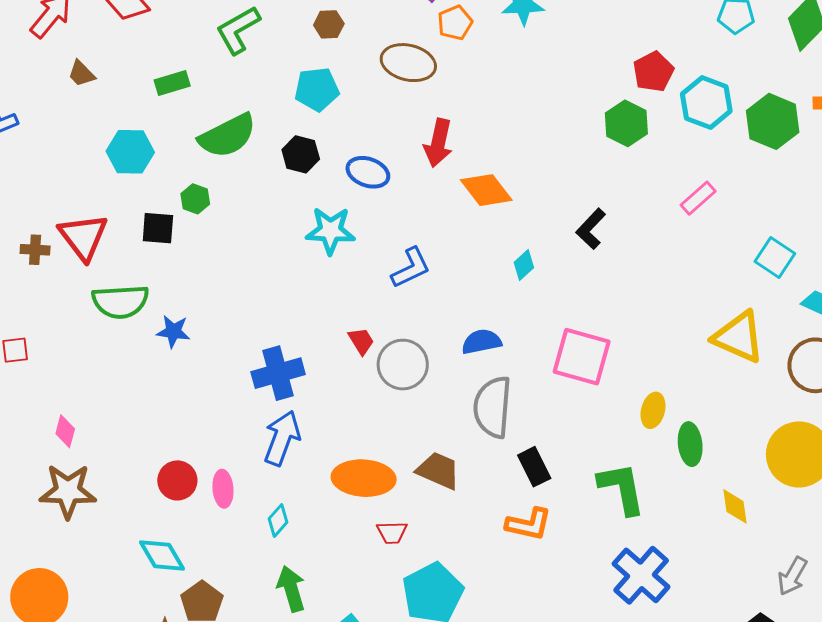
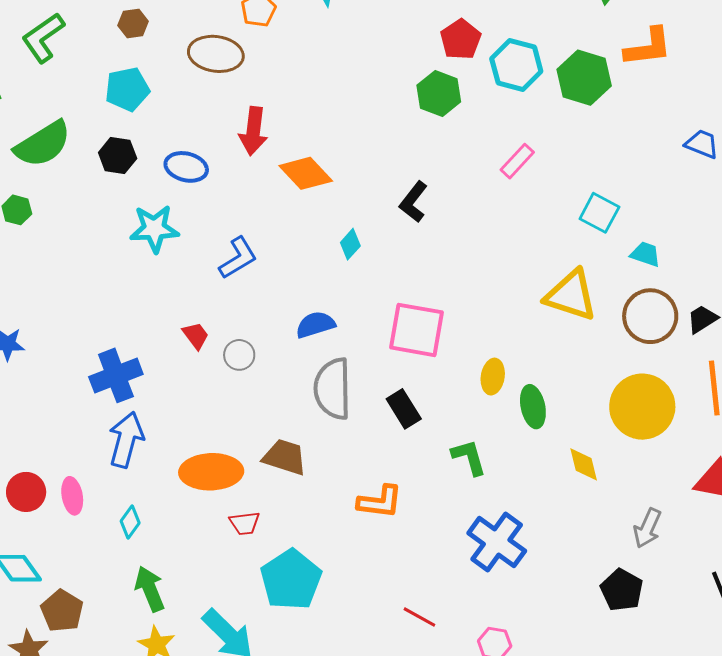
gray circle: (403, 365) -> (239, 355), size x0.6
black rectangle: (534, 467) -> (404, 409), moved
green L-shape: (622, 488) -> (469, 457), size x0.7

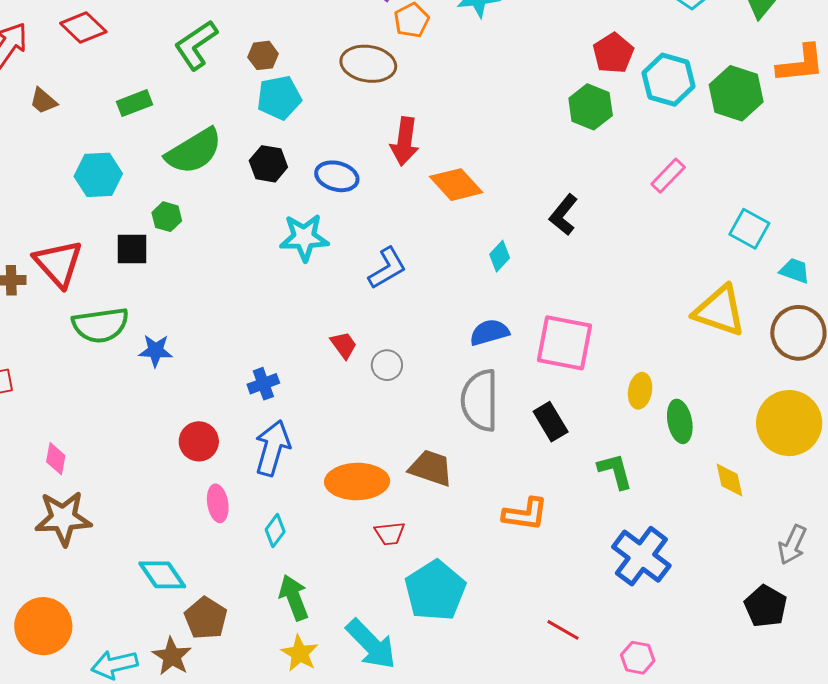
brown hexagon: (133, 23) -> (263, 55), moved
blue semicircle: (315, 325) -> (489, 332), moved
blue cross: (116, 375) -> (263, 384), size x0.6
red circle: (26, 492) -> (199, 441), moved

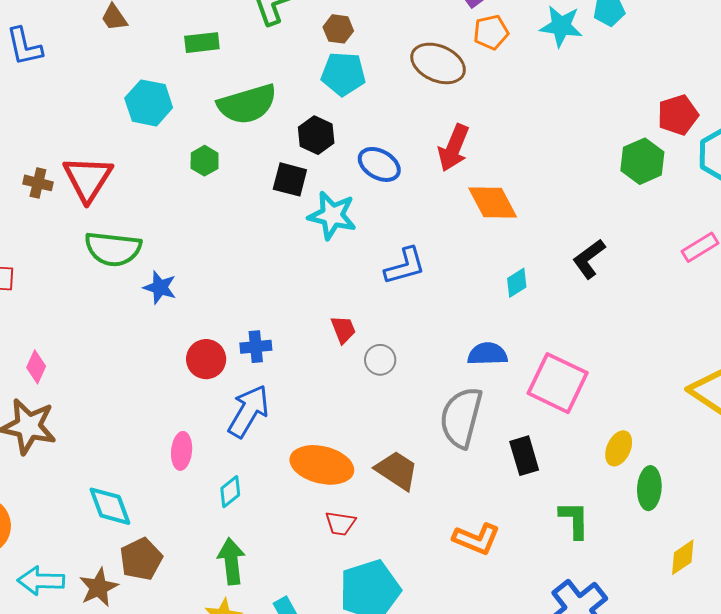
black square: (132, 249) -> (290, 179), moved
red circle: (199, 441) -> (206, 359), moved
yellow diamond: (730, 480) -> (683, 557), turned 54

